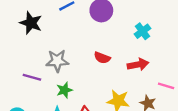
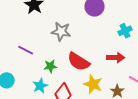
red semicircle: (102, 58) -> (78, 62), moved, size x1.6
gray star: (57, 61) -> (61, 31), moved

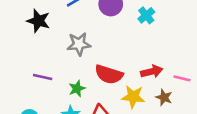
cyan cross: (125, 31) -> (146, 15), moved
red arrow: (116, 58) -> (152, 71), moved

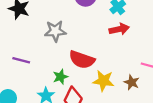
red arrow: (152, 71) -> (119, 29), moved
green star: (77, 89) -> (60, 77), moved

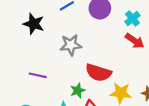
red arrow: (119, 29) -> (135, 41), turned 48

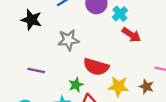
cyan cross: (132, 18) -> (120, 14), moved

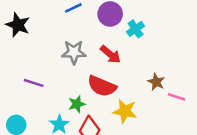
black star: (31, 20) -> (18, 25), moved
red arrow: (131, 35) -> (110, 54), moved
brown star: (146, 87) -> (156, 82), moved

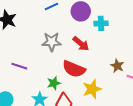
cyan cross: (136, 29) -> (101, 23), turned 32
yellow star: (125, 111) -> (92, 89), turned -30

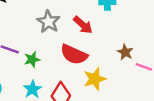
gray star: (52, 42) -> (48, 22), turned 30
green star: (54, 83) -> (32, 59), moved

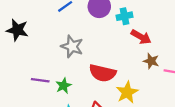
red arrow: (83, 25) -> (141, 37), moved

